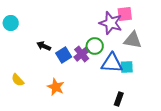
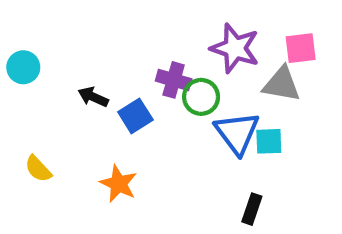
pink square: (125, 14) -> (301, 48), moved
cyan circle: (11, 23) -> (23, 67), moved
purple cross: (82, 54) -> (174, 80), moved, turned -35
blue triangle: (112, 63) -> (237, 133), turned 50

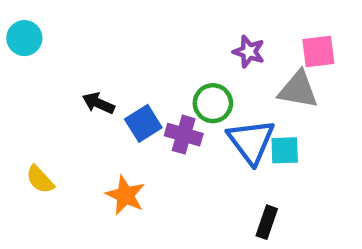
purple star: (235, 48) -> (249, 52), size x0.6
cyan circle: (23, 67) -> (24, 38), moved
purple cross: (174, 80) -> (184, 135), moved

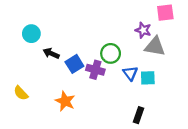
cyan circle: (24, 38) -> (31, 34), moved
purple star: (249, 52) -> (143, 30), moved
pink square: (318, 52) -> (165, 13), moved
blue triangle: (251, 141) -> (130, 73), size x0.6

